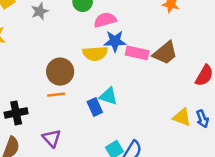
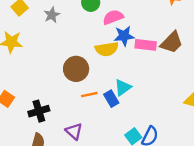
orange line: (56, 95) -> (89, 95), moved
cyan triangle: (108, 96) -> (123, 87), turned -48

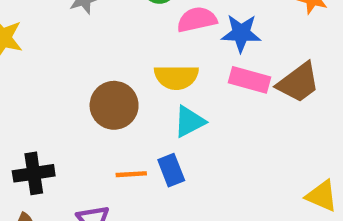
blue star: (124, 36) -> (241, 33), moved
cyan triangle: (123, 87) -> (189, 121), moved
orange line: (89, 95) -> (131, 174), moved

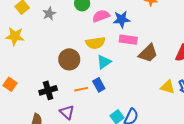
brown trapezoid: (298, 83) -> (148, 53), moved
black cross: (34, 173) -> (48, 90), moved

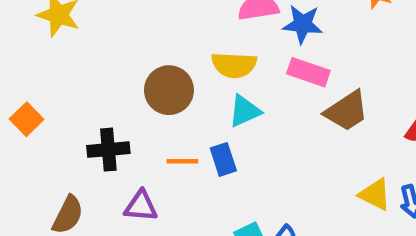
purple triangle: (67, 112) -> (141, 206), turned -49

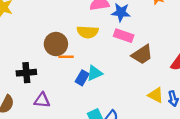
cyan triangle: (245, 111) -> (95, 73), moved
blue rectangle: (223, 159) -> (82, 78), turned 48
orange line: (182, 161) -> (66, 57), moved

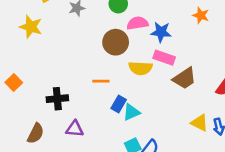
yellow semicircle: (88, 32) -> (140, 68), moved
brown circle: (56, 44) -> (116, 42), moved
cyan triangle: (95, 73) -> (131, 112), moved

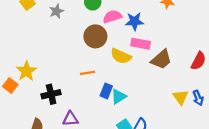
yellow star: (31, 27) -> (26, 71), moved, turned 30
yellow semicircle: (140, 68) -> (121, 56), turned 30
yellow triangle: (200, 123) -> (181, 97), turned 35

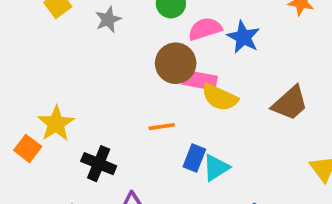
blue star: (134, 21) -> (243, 37), turned 30
pink rectangle: (141, 44) -> (200, 80), moved
black cross: (51, 94) -> (99, 164), turned 36

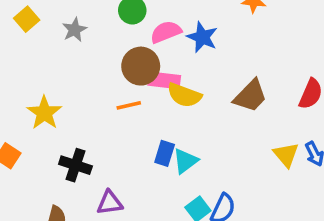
yellow star: (56, 124) -> (44, 113), moved
orange line: (162, 127) -> (129, 105), moved

